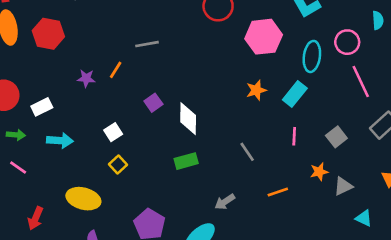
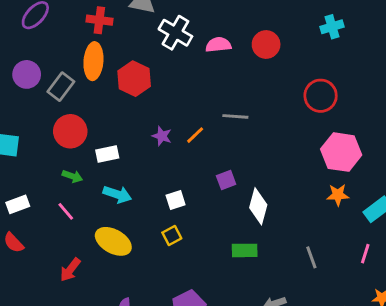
pink hexagon: (264, 37) -> (341, 152), moved
yellow ellipse: (83, 199) -> (113, 241), moved

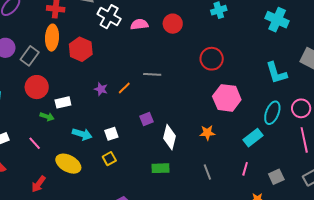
green arrow: (72, 176) -> (47, 117), moved
cyan arrow: (117, 194) -> (82, 134), moved
orange star: (338, 195) -> (207, 133), moved

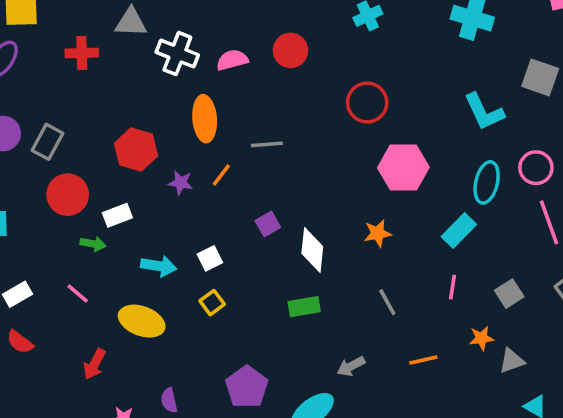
orange ellipse: (52, 38) -> (205, 119), moved
red hexagon: (81, 49) -> (136, 150), moved

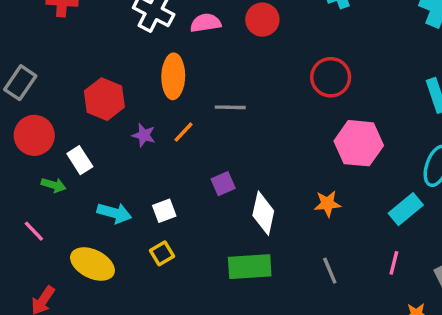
white rectangle: (117, 215) -> (80, 160), turned 72
green rectangle: (304, 307) -> (250, 267), size x1.4

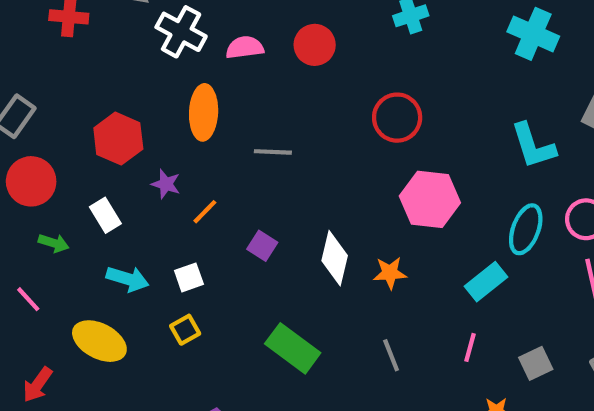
orange line: (183, 132) -> (205, 212), moved
white rectangle: (80, 160) -> (105, 215), moved
purple square: (223, 184) -> (262, 246), turned -35
white diamond: (263, 213) -> (335, 258), moved
green rectangle: (250, 267) -> (293, 348), turned 39

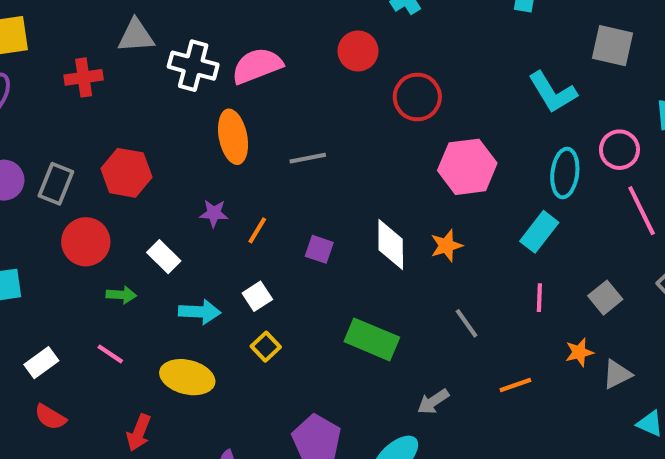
red circle: (315, 45) -> (358, 51), moved
pink semicircle: (245, 47) -> (257, 66), size x1.4
red hexagon: (118, 139) -> (126, 173), moved

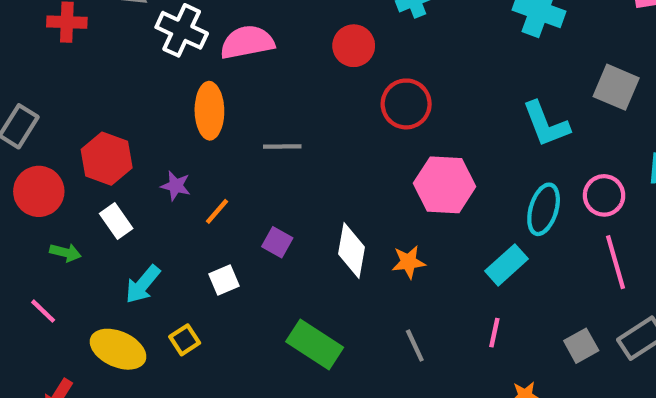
red hexagon: (126, 173) -> (107, 159), moved
white square: (257, 296) -> (224, 280), moved
gray square: (605, 298) -> (581, 346), moved
cyan arrow: (200, 312) -> (143, 284), turned 117
yellow square: (266, 347) -> (185, 340), moved

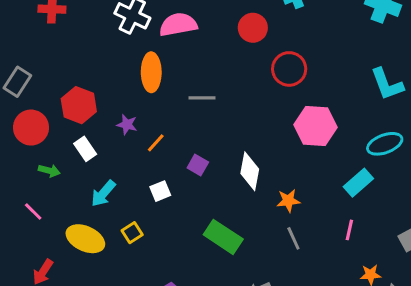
cyan ellipse: (544, 209) -> (385, 144), turned 52
orange star: (408, 262) -> (288, 201), moved

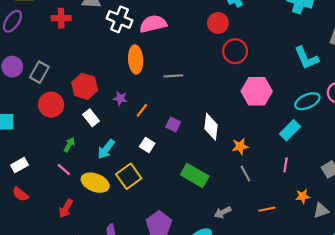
red circle: (253, 28) -> (218, 23), moved
green arrow: (49, 171) -> (69, 145), moved, turned -72
white square: (160, 191) -> (147, 145), turned -32
pink line: (33, 212) -> (64, 170), moved
yellow square: (132, 233) -> (129, 176), size x1.6

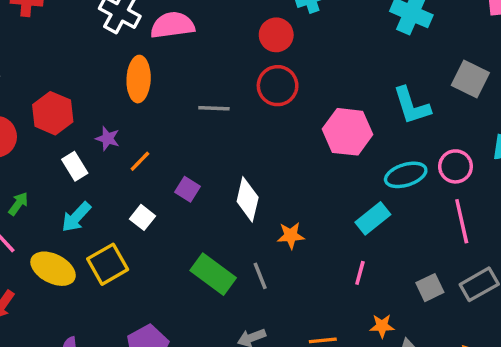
red circle: (235, 51) -> (278, 86), moved
gray line: (173, 76) -> (214, 108), moved
pink hexagon: (257, 91) -> (348, 132), moved
white rectangle: (91, 118) -> (75, 166), moved
gray line: (245, 173) -> (260, 276), moved

